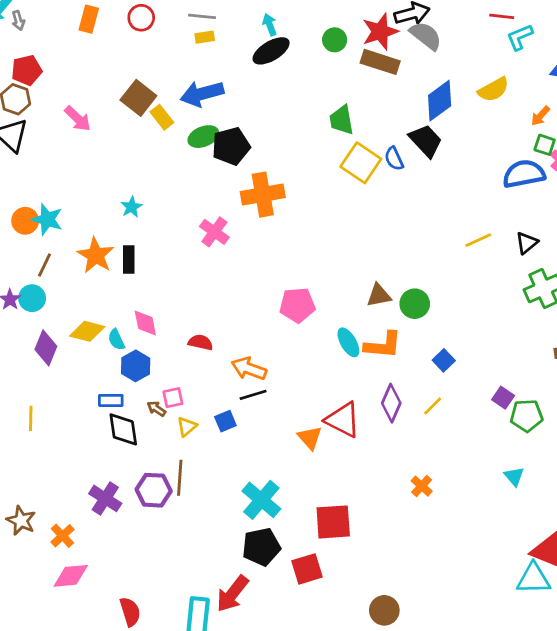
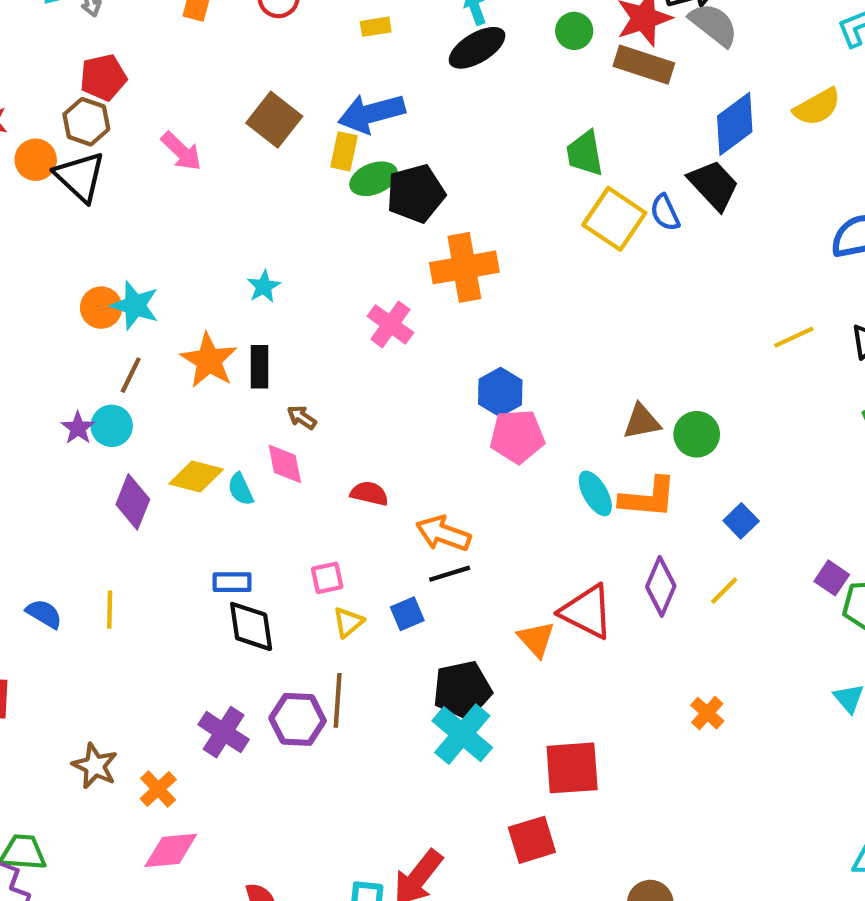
yellow rectangle: (162, 117) -> (344, 151), moved, turned 50
blue hexagon: (136, 366) -> (500, 392), moved
brown arrow: (156, 409) -> (302, 417), moved
black pentagon: (261, 547) -> (462, 690), moved

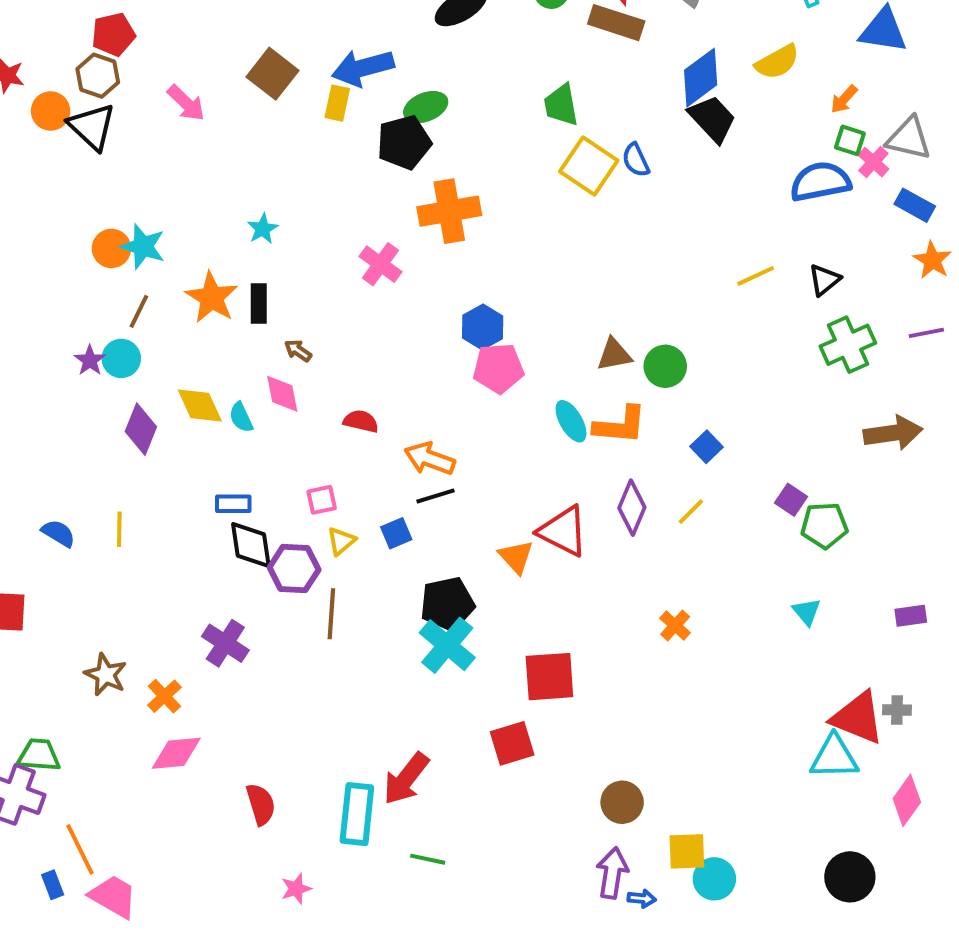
green ellipse: (374, 179) -> (426, 107), moved
black trapezoid: (714, 185) -> (712, 119), moved
yellow diamond: (196, 477) -> (200, 406), turned 51
purple hexagon: (298, 719) -> (294, 569), moved

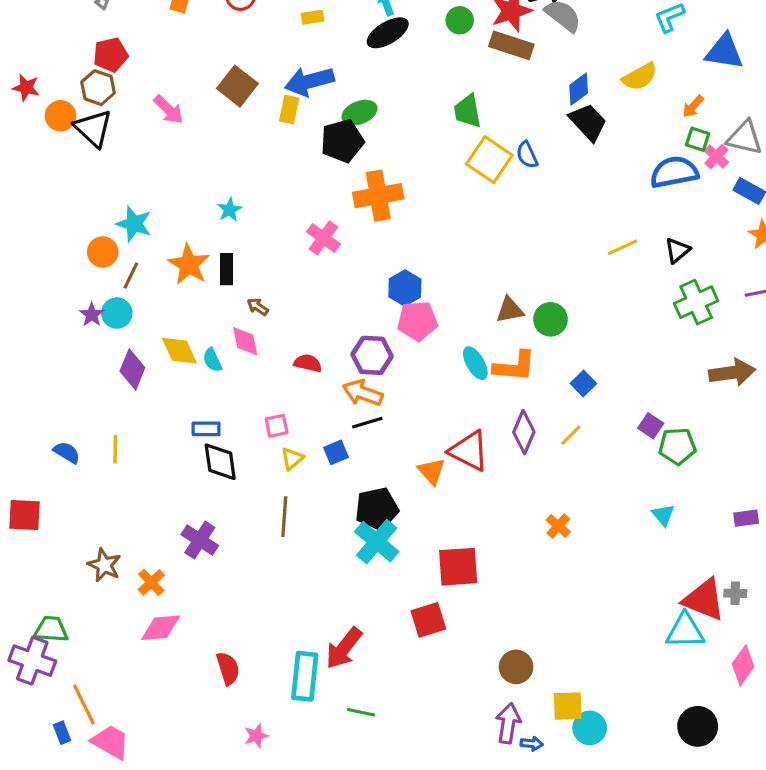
blue diamond: (701, 78) -> (579, 89), size x0.7
orange circle: (111, 248) -> (103, 252), moved
purple hexagon: (294, 569) -> (372, 355), moved

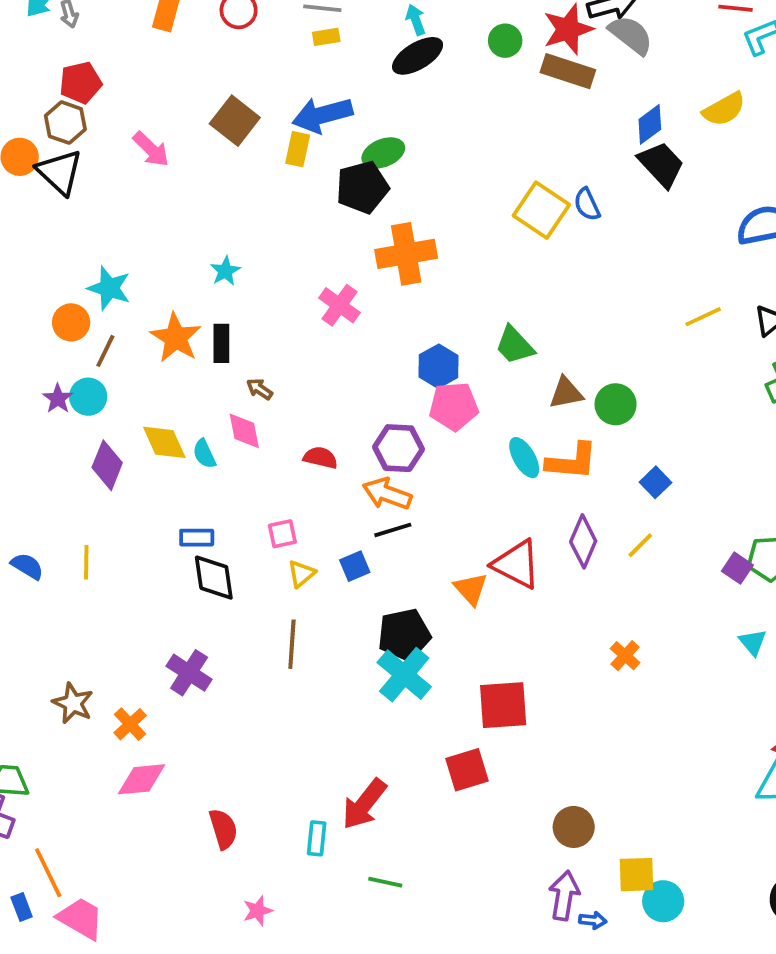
green trapezoid: (468, 111) -> (515, 345), moved, turned -33
purple square: (651, 426) -> (737, 568), moved
cyan rectangle: (305, 676) -> (317, 838), size x0.6

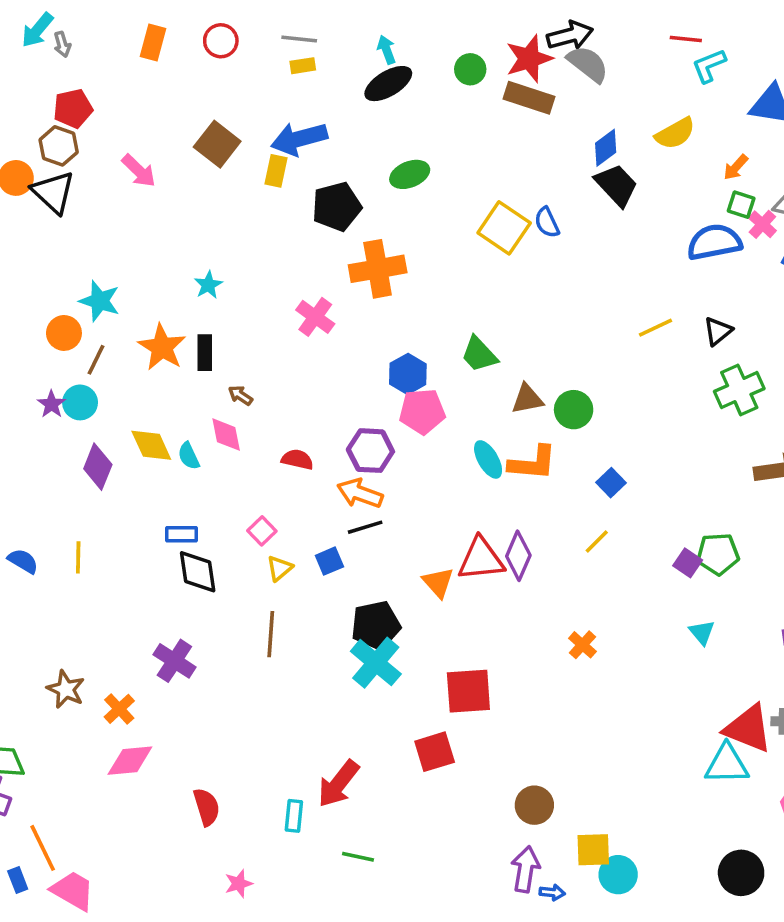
green ellipse: (383, 153) -> (410, 174), moved
pink square: (282, 534) -> (262, 531), turned -32
purple diamond: (583, 541) -> (518, 556), moved
red triangle: (517, 564) -> (481, 559), turned -33

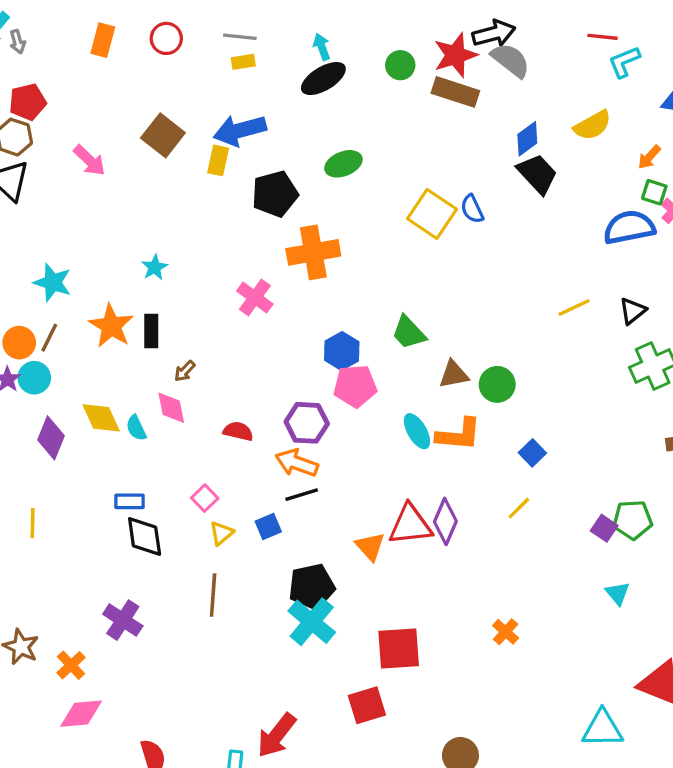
orange circle: (64, 333) -> (19, 343), moved
brown arrow: (240, 395) -> (185, 371), turned -80
orange cross: (582, 645) -> (506, 632), moved
cyan triangle: (727, 764) -> (602, 729), moved

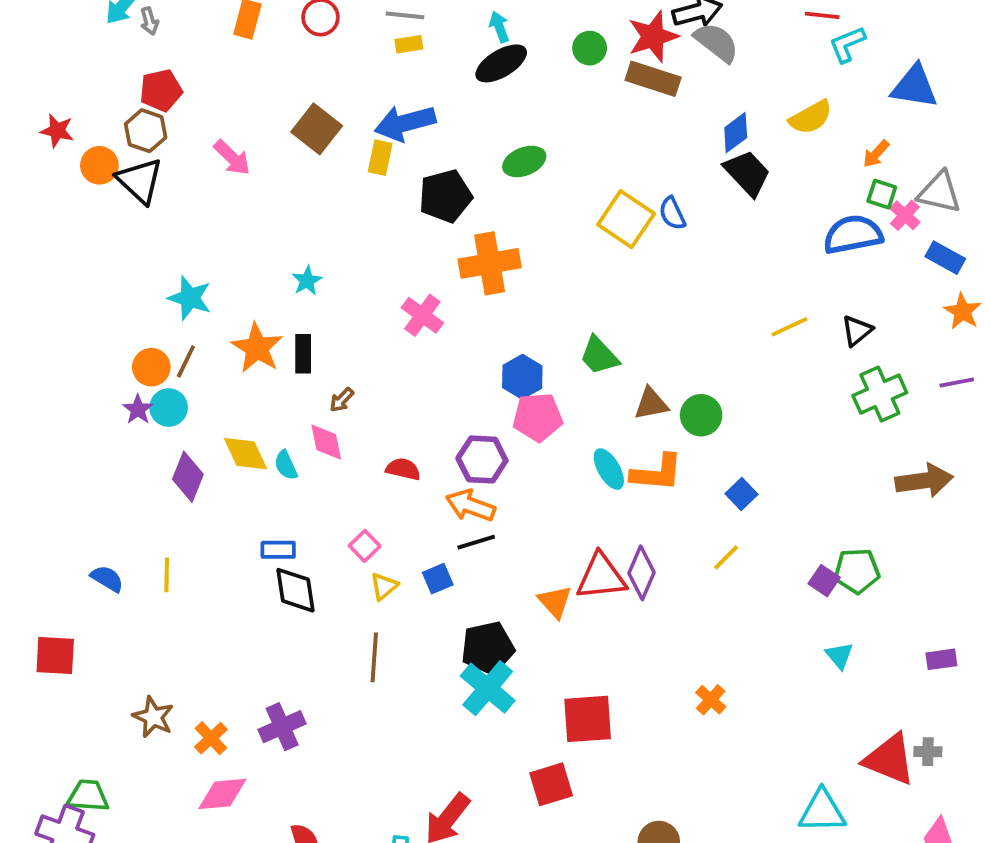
purple cross: (123, 620) -> (282, 727), moved, turned 33

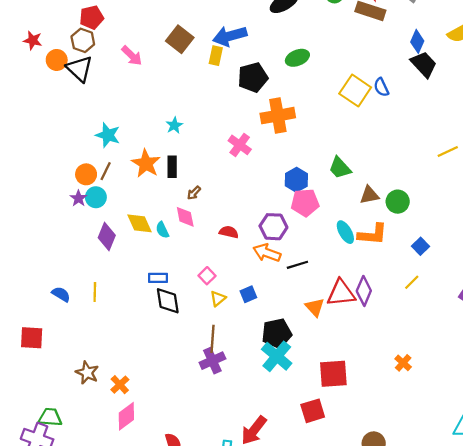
blue diamond: (736, 133) -> (417, 41), turned -30
black line: (476, 542) -> (297, 265), moved
purple cross: (282, 727) -> (212, 361), moved
pink diamond: (222, 794) -> (126, 416), turned -32

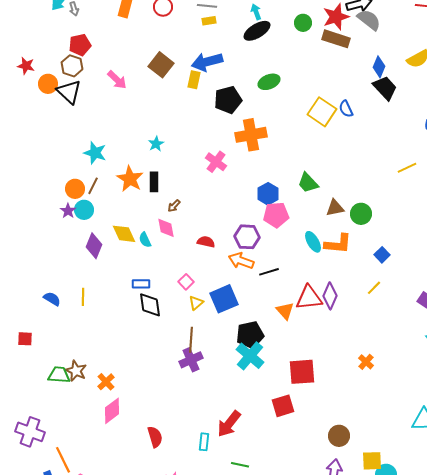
blue square: (248, 294) -> (224, 299), size x1.8
red square: (32, 338) -> (25, 339), size x0.7
green trapezoid: (50, 417) -> (59, 375), moved

